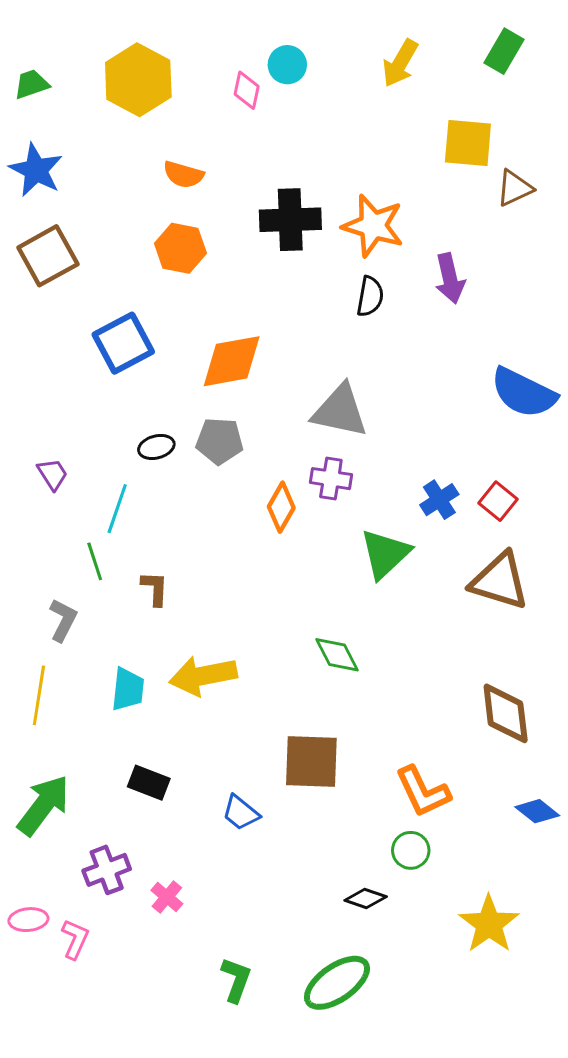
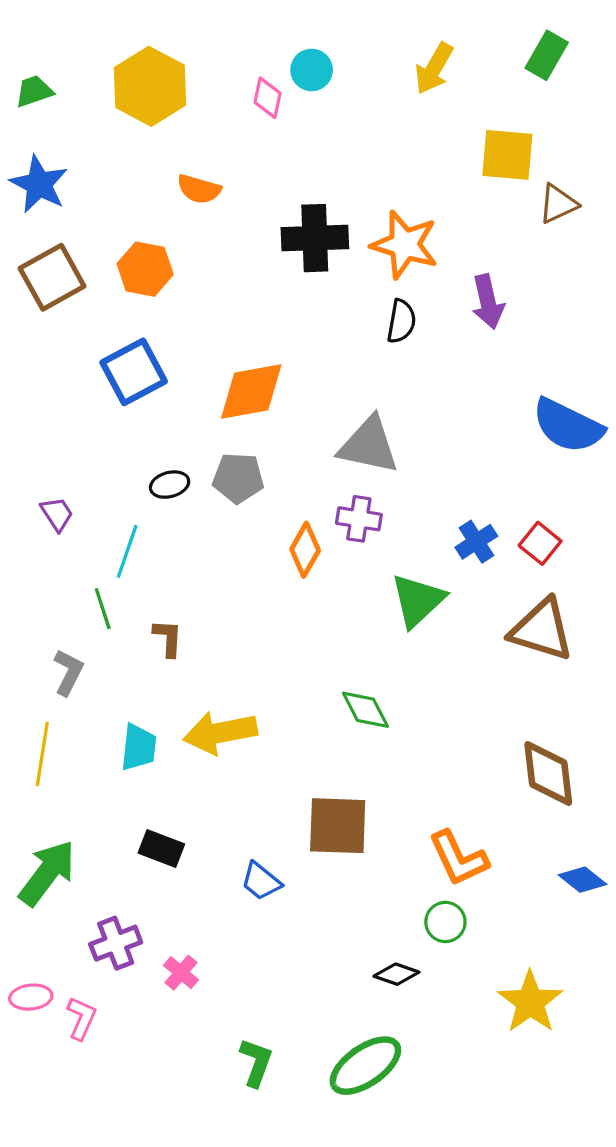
orange hexagon: (180, 248) -> (145, 269), moved

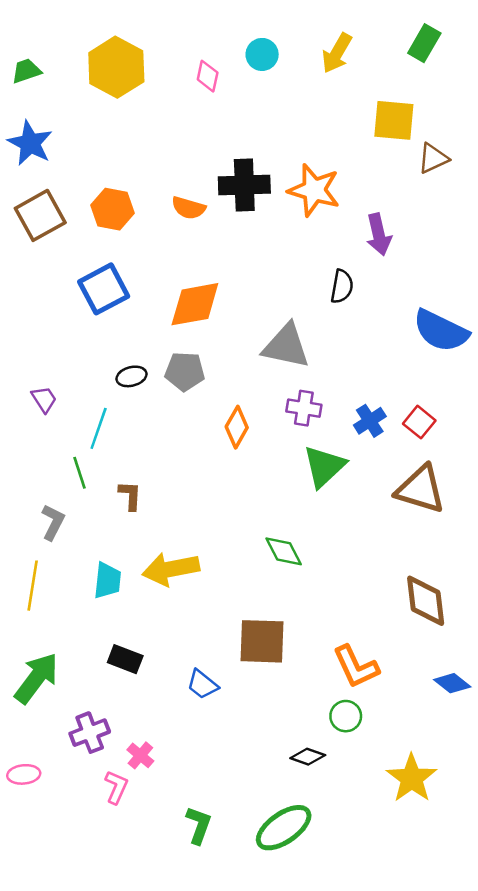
cyan circle: (312, 70) -> (262, 54), moved
orange semicircle: (199, 189) -> (189, 208), moved
black semicircle: (401, 321) -> (342, 286), moved
purple cross: (359, 519) -> (304, 408), moved
pink L-shape: (81, 1018) -> (116, 787), moved

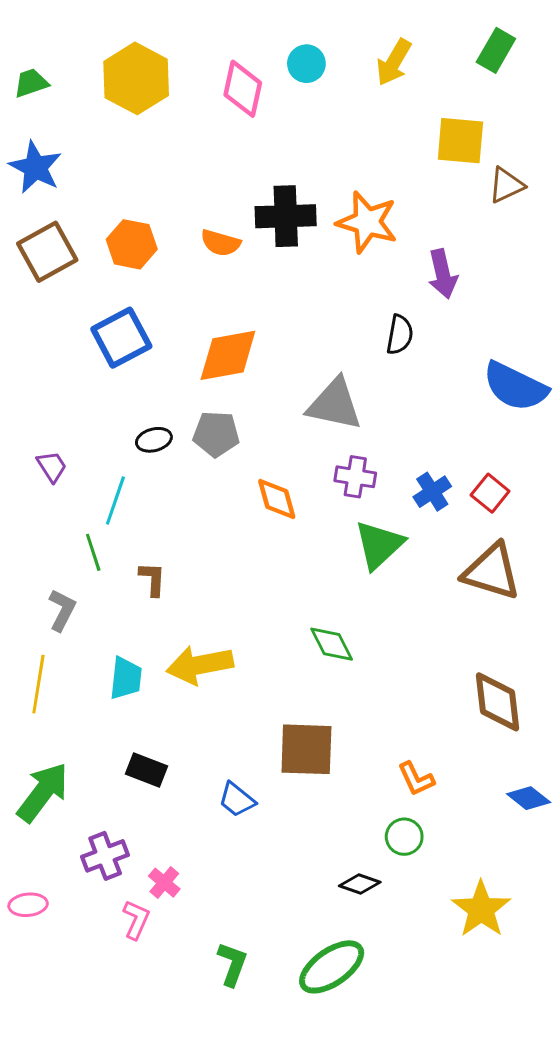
pink diamond: (208, 76) -> (243, 89), size x1.5
orange diamond: (237, 427) -> (277, 499), turned -45
orange L-shape: (356, 667) -> (416, 779), size x0.7

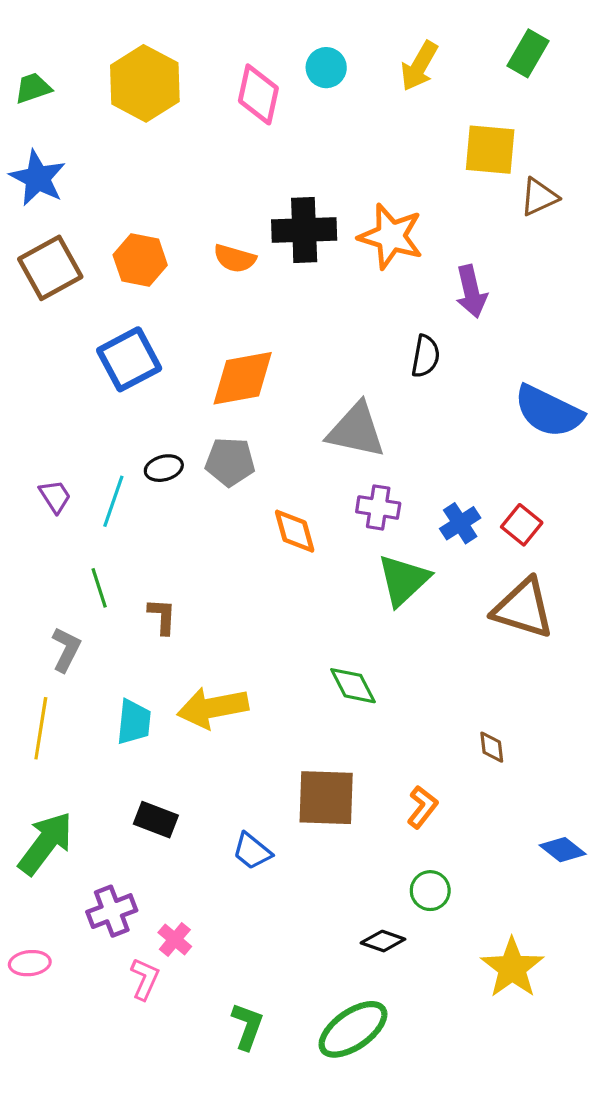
cyan line: (115, 501) -> (113, 501), moved
brown diamond: (497, 702) -> (492, 747), moved, size x0.5
orange L-shape: (416, 779) -> (422, 807), moved, turned -117

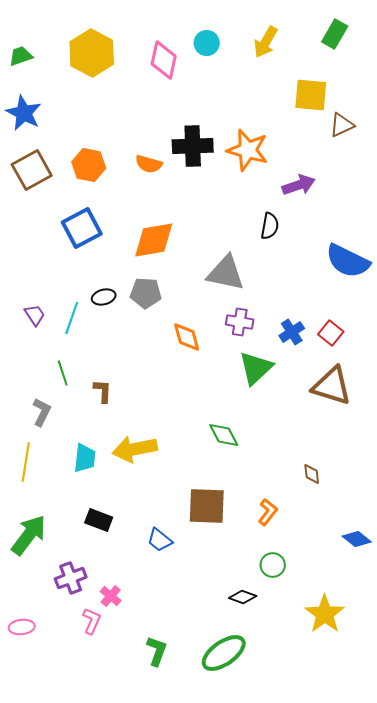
purple arrow: (471, 291) -> (299, 185), turned -96
pink ellipse: (30, 963) -> (22, 627), moved

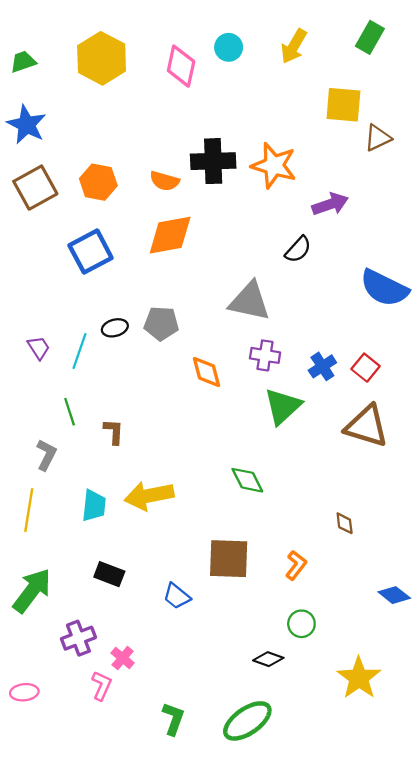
black semicircle: (270, 226) -> (298, 249), turned 32
orange diamond: (154, 240) -> (170, 235), moved

